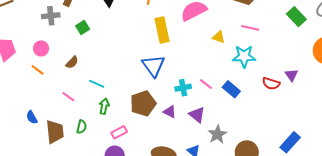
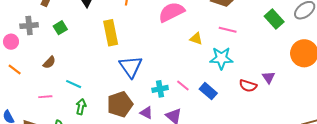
gray cross: (51, 16) -> (29, 26), moved
yellow rectangle: (162, 30) -> (111, 33), moved
pink circle: (41, 48) -> (11, 42), moved
pink line: (68, 97) -> (45, 97), turned -40

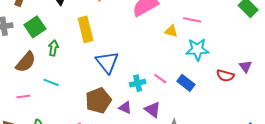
green square: (60, 28) -> (35, 27), size x1.5
pink line: (228, 30) -> (192, 20), moved
brown semicircle: (49, 62) -> (26, 62), size x1.6
green arrow: (81, 107) -> (53, 48), moved

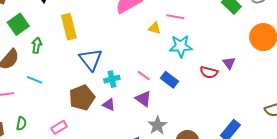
cyan cross: (138, 83) -> (112, 79), moved
purple triangle: (153, 110) -> (143, 99), moved

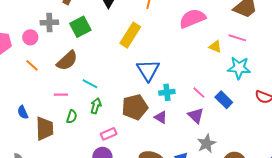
yellow rectangle: (69, 27) -> (130, 35), turned 40
green arrow: (37, 45) -> (96, 106), moved
green semicircle: (21, 124) -> (72, 117), moved

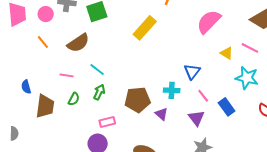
pink semicircle: (192, 18) -> (209, 22), turned -32
blue triangle: (148, 70) -> (192, 72), moved, size x0.7

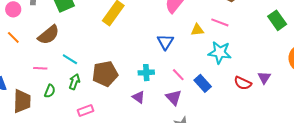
yellow triangle: (227, 53) -> (197, 30), turned -32
blue triangle: (192, 72) -> (165, 42), moved
brown pentagon: (138, 100) -> (105, 74), moved

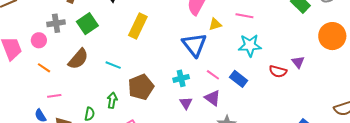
yellow triangle: (197, 30) -> (215, 24), moved
blue triangle: (165, 42) -> (194, 45), size x1.5
cyan line: (70, 59) -> (113, 65), moved
pink line: (40, 68) -> (54, 96), moved
purple triangle: (139, 97) -> (186, 103), moved, turned 32

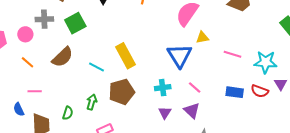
pink line: (244, 16) -> (232, 54), moved
yellow rectangle: (138, 26) -> (125, 56), moved, turned -60
cyan star: (250, 45) -> (266, 62), moved
blue rectangle: (239, 79) -> (235, 92), moved, turned -36

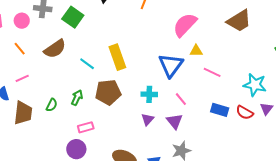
green square: (75, 23) -> (73, 17), turned -35
pink line: (232, 54) -> (212, 72), moved
pink line: (35, 91) -> (22, 78), turned -32

